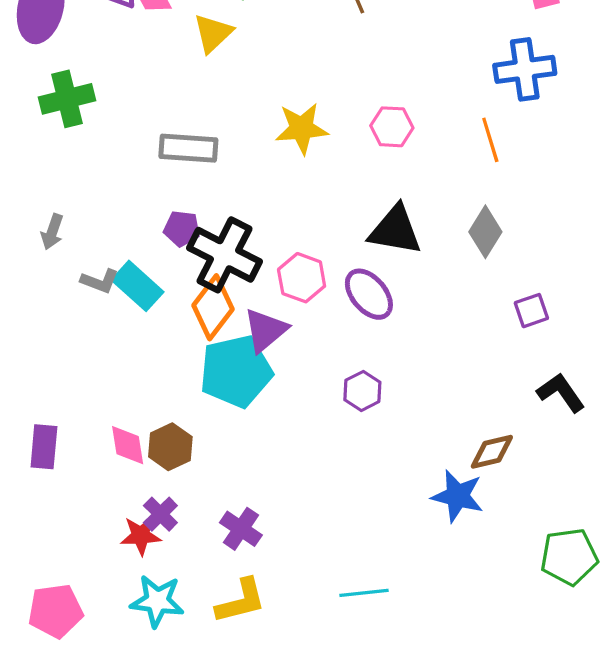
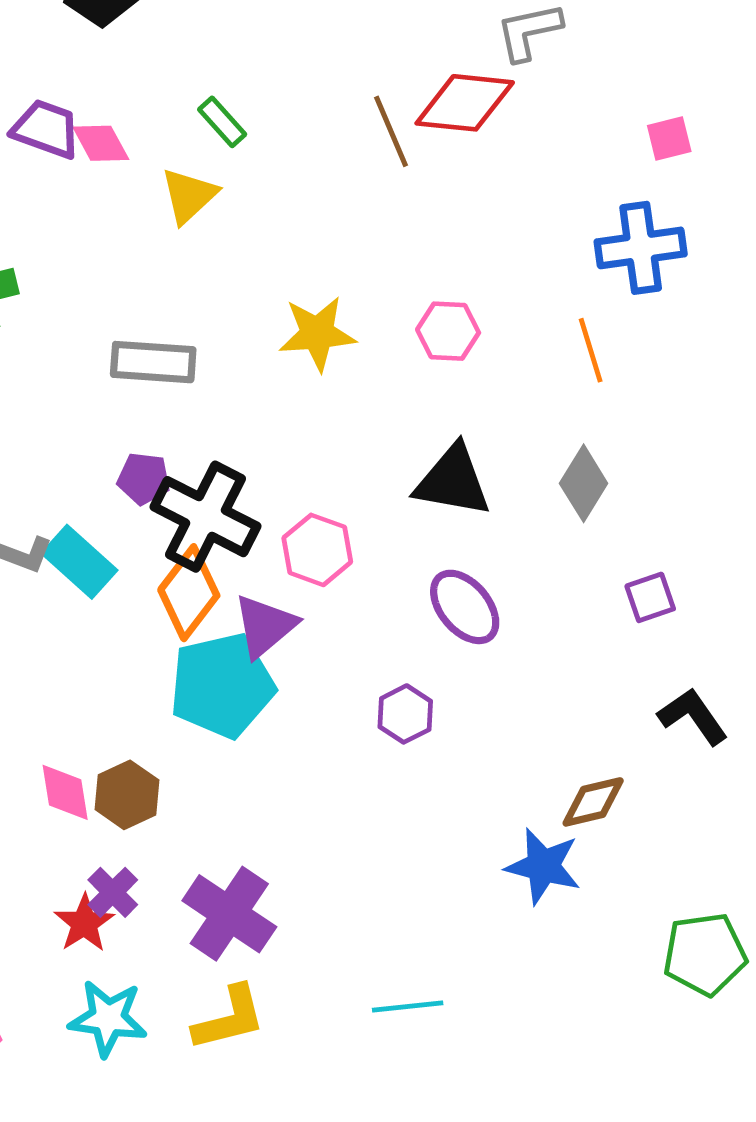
purple ellipse: (369, 294) -> (465, 607), moved
purple cross: (241, 529) -> (229, 914), size x1.5
red star: (141, 535) -> (84, 923), turned -30

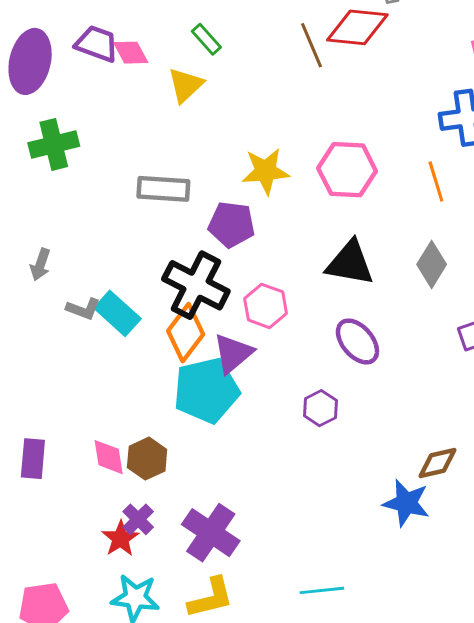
pink hexagon: (448, 331) -> (347, 170), size x1.5
purple pentagon: (144, 479) -> (232, 224), moved, size x1.4

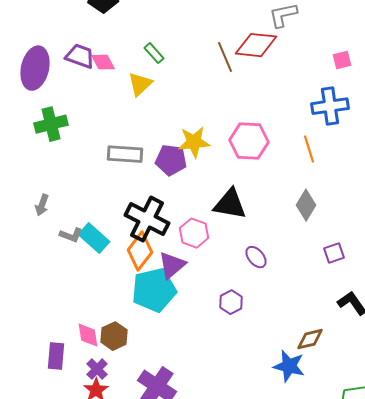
purple pentagon: (232, 224) -> (171, 160), moved
black triangle: (350, 263) -> (230, 204), moved
purple ellipse: (357, 342) -> (256, 257), size x0.7
purple rectangle: (33, 459) -> (56, 356), moved
purple cross: (138, 519) -> (97, 369), moved

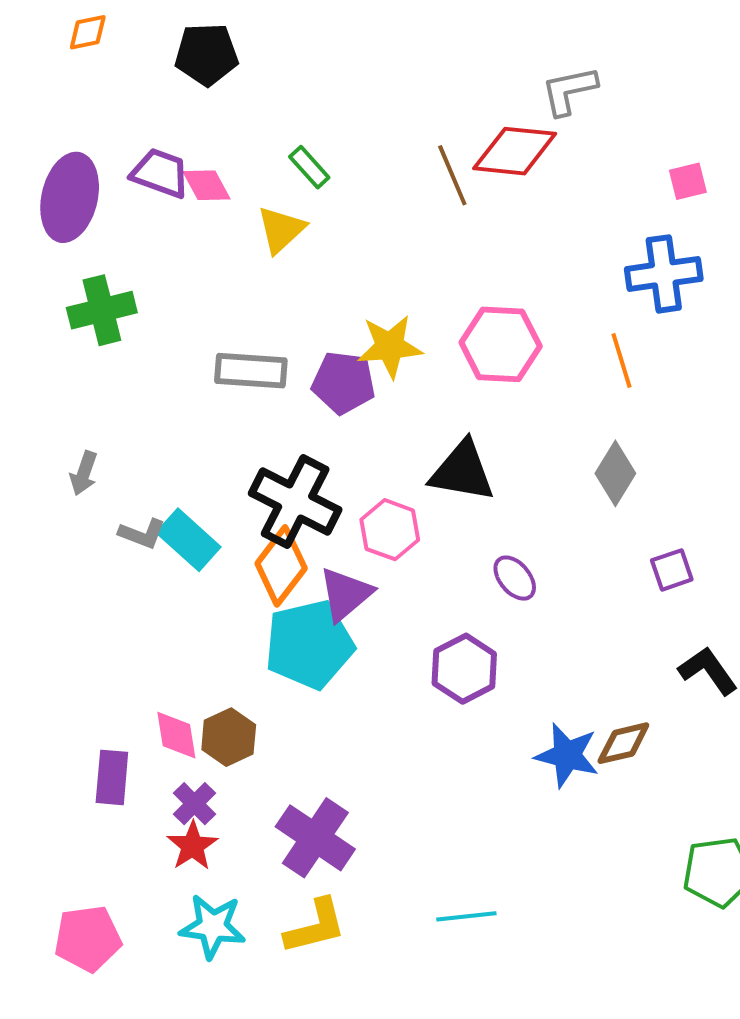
purple hexagon: (231, 302) -> (464, 669), size x1.4
blue star: (289, 366) -> (567, 755), moved

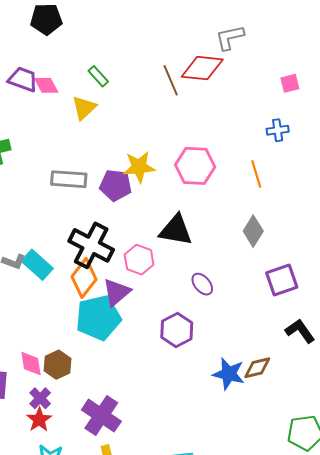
blue cross: (664, 274) -> (278, 130), size x0.6
purple square: (672, 570) -> (282, 280), size x1.5

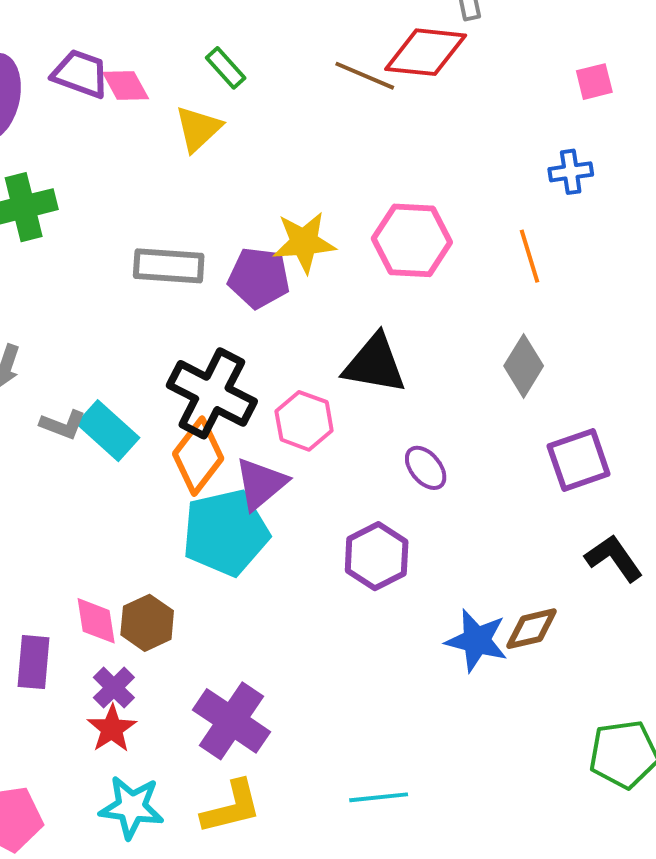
brown line: (171, 80) -> (365, 76), turned -44

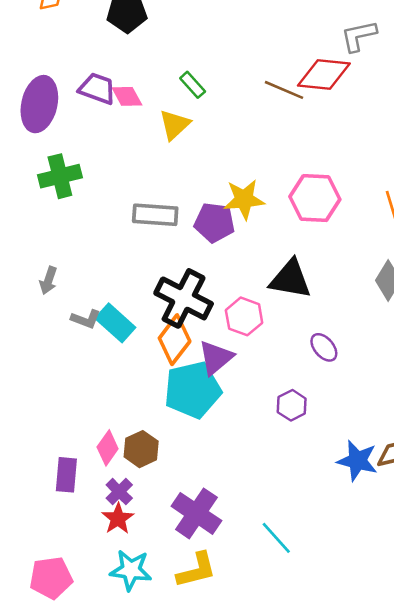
purple hexagon: (377, 556) -> (292, 405), size x0.7
pink diamond: (96, 621) -> (108, 448), turned 44
cyan line: (379, 797) -> (276, 538), moved, turned 54

